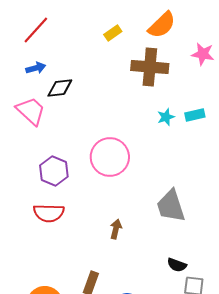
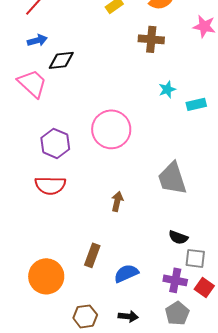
brown cross: (150, 67) -> (151, 39), size x0.7
cyan rectangle: (195, 115) -> (196, 104), moved

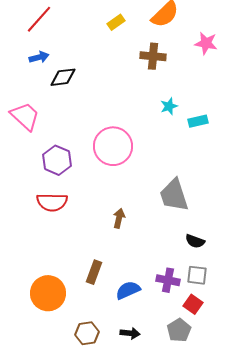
pink trapezoid: (32, 83) -> (25, 116), moved
black semicircle: (178, 237) -> (195, 241), moved
purple cross: (175, 280) -> (168, 280), moved
red square: (204, 287) -> (193, 304), moved

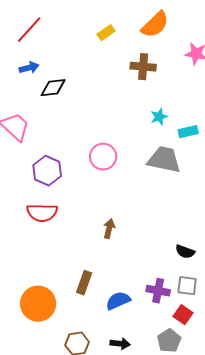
pink circle: (113, 146) -> (103, 157), size x0.7
gray trapezoid: (174, 195) -> (164, 160), moved, turned 120

